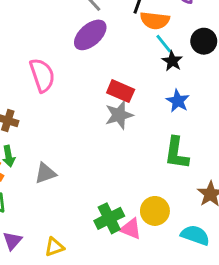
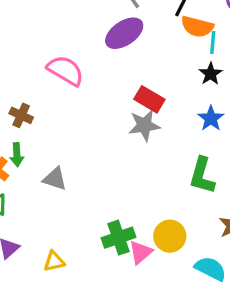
cyan line: (164, 44) -> (213, 43), moved, turned 36
pink semicircle: (42, 75) -> (65, 70), turned -48
gray triangle: (45, 173) -> (55, 179), turned 30
pink triangle: (131, 229) -> (141, 252), turned 50

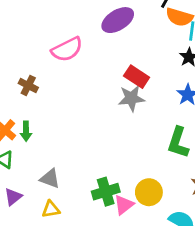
pink semicircle: (65, 70) -> (67, 49), turned 120
green arrow: (17, 155) -> (26, 131), moved
gray triangle: (55, 179) -> (50, 179), moved

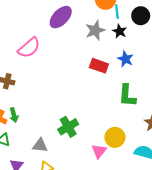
red rectangle: (137, 77) -> (99, 66), moved
gray star: (131, 98) -> (95, 30), moved
green cross: (106, 192) -> (68, 127), moved

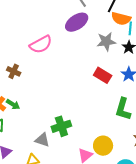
green arrow: (14, 115) -> (13, 104), turned -56
gray triangle: (40, 145) -> (42, 140), moved

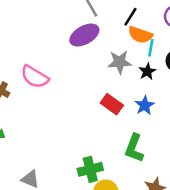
pink semicircle: (41, 44) -> (35, 77), moved, turned 55
green cross: (61, 126) -> (90, 169), moved

